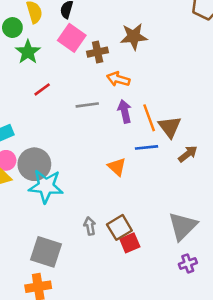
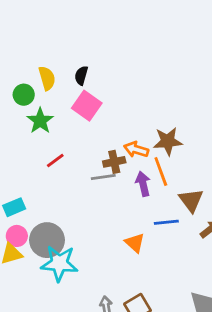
brown star: (134, 37) -> (168, 141), moved
brown cross: (98, 52) -> (114, 162), moved
orange line: (149, 118) -> (161, 171), moved

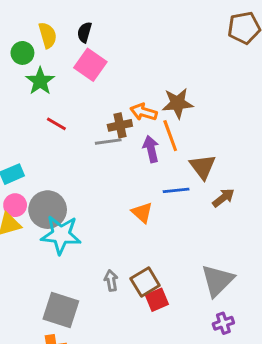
red line: (55, 160) -> (56, 124), turned 66

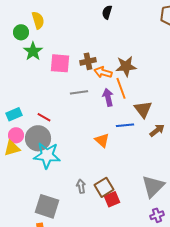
black semicircle: (85, 32) -> (107, 12), moved
pink square: (90, 65) -> (60, 63), moved, turned -30
red line: (56, 124) -> (44, 117), moved
brown cross: (120, 125) -> (88, 61), moved

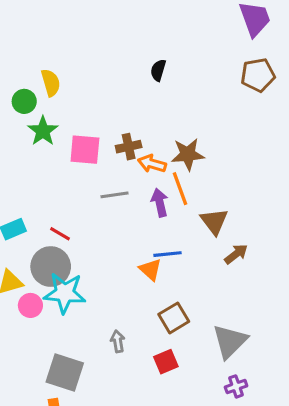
blue line: (125, 125) -> (168, 254), moved
pink circle: (16, 135) -> (30, 305), moved
brown square: (104, 187) -> (174, 318), moved

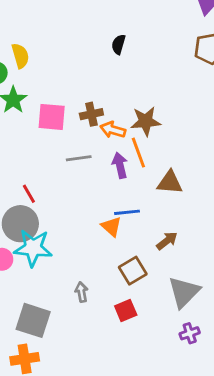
brown triangle: (214, 221) -> (170, 182), turned -48
red line: (60, 234) -> (29, 194), turned 30
brown arrow: (236, 254) -> (167, 241), moved

